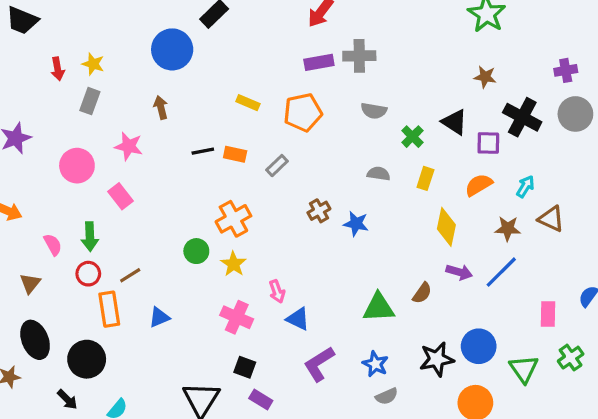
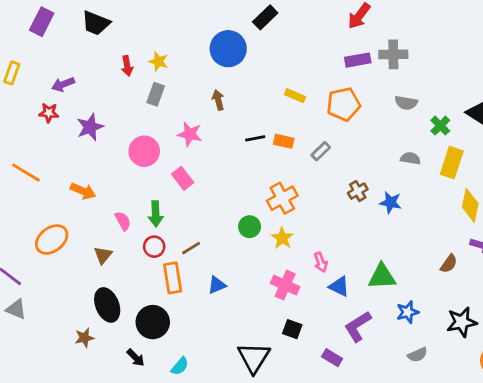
yellow rectangle: (425, 178) -> (452, 163), size x1.5
green triangle: (379, 308) -> (382, 276), moved
blue star: (375, 364) -> (408, 312), moved, turned 30
purple rectangle: (261, 399) -> (332, 358), moved

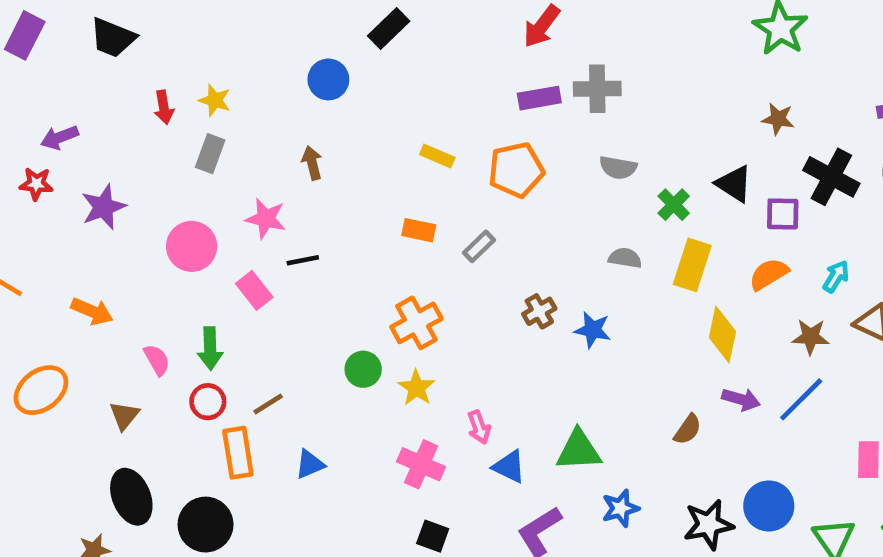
blue circle: (228, 49) -> (328, 79), size x0.7
black line: (255, 138) -> (303, 260), moved

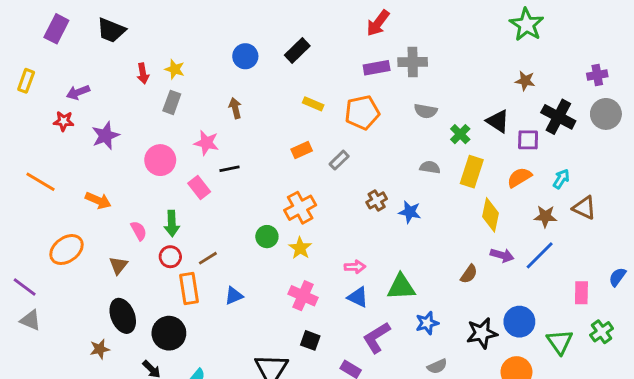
black rectangle: (389, 28) -> (297, 50), moved
orange rectangle: (419, 230) -> (302, 150), turned -36
pink arrow: (479, 427) -> (355, 267), moved, turned -72

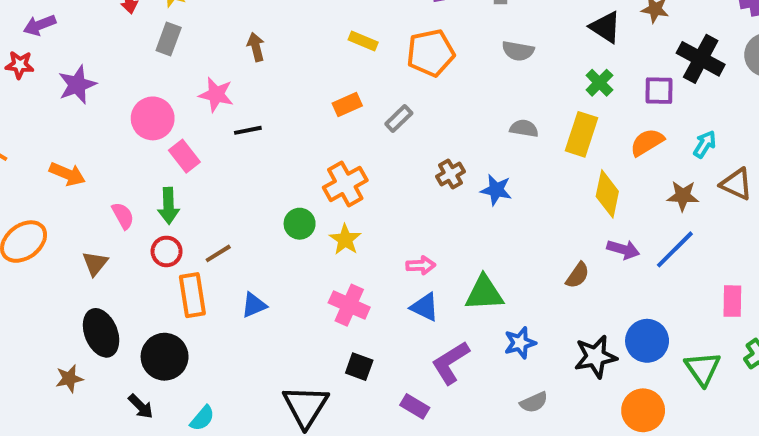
black triangle: (498, 121) -> (605, 27), moved
green cross: (460, 134) -> (599, 83), moved
pink rectangle: (199, 187) -> (184, 156), moved

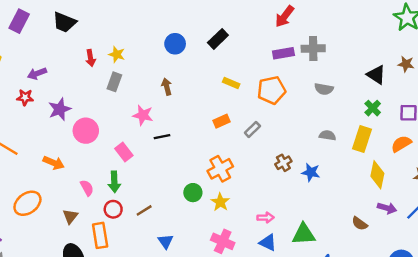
pink circle: (153, 118) -> (86, 131), moved
brown semicircle: (578, 275) -> (360, 224), turned 91
orange rectangle: (192, 295) -> (100, 235), moved
blue triangle: (254, 305) -> (166, 241), turned -42

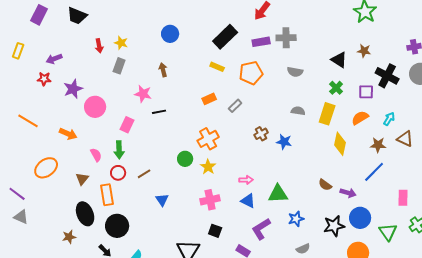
black rectangle: (218, 39) -> (225, 37), moved, size x1.4
pink rectangle: (124, 152) -> (127, 125), turned 63
purple arrow: (387, 208) -> (348, 193), moved
pink cross: (223, 241) -> (210, 200), turned -36

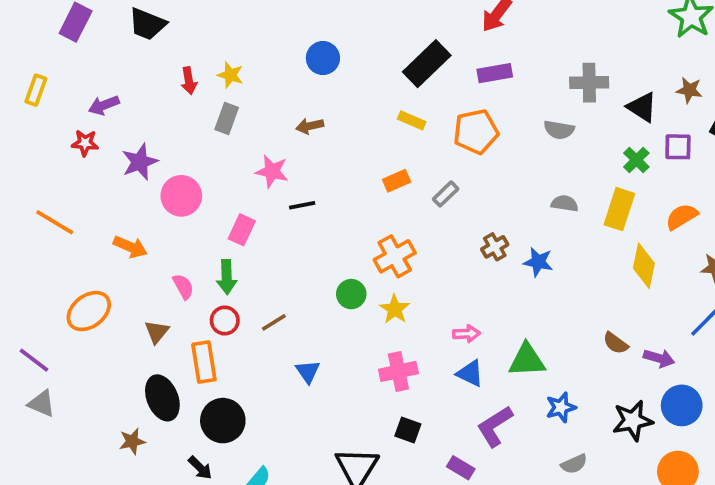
gray cross: (286, 38) -> (589, 83), moved
brown arrow: (163, 70) -> (310, 126), turned -88
purple square: (366, 92) -> (678, 147), moved

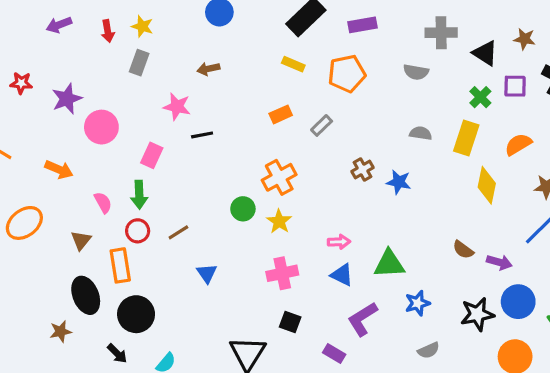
purple arrow: (104, 105) -> (59, 25), moved

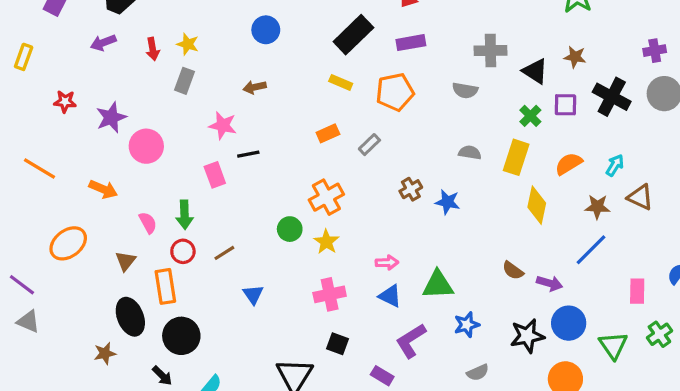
pink rectangle: (152, 155) -> (215, 175), moved, turned -45

